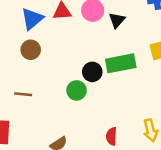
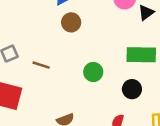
brown circle: (31, 50) -> (71, 22), moved
black circle: (92, 72) -> (132, 89), moved

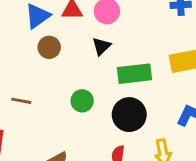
black triangle: (146, 13) -> (101, 46), moved
black circle: (132, 89) -> (129, 115), size x1.5

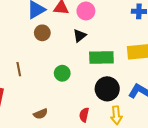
brown line: (21, 101) -> (19, 69), turned 64
black circle: (129, 115) -> (107, 89), moved

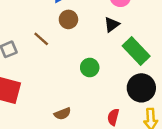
green rectangle: (101, 57) -> (136, 51), turned 45
brown line: (19, 69) -> (41, 39), moved, turned -40

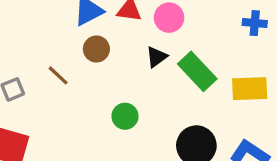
green rectangle: (136, 51) -> (197, 71), moved

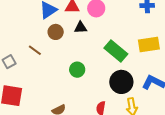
black triangle: (156, 57) -> (81, 28), moved, turned 40
green rectangle: (197, 71) -> (116, 51), moved

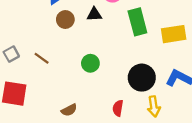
brown line: (35, 50) -> (42, 58), moved
green rectangle: (116, 51) -> (137, 22), moved, turned 35

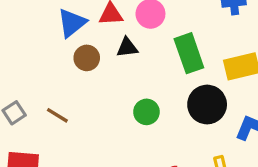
green circle: (90, 63) -> (146, 112), moved
black circle: (142, 78) -> (207, 105), moved

